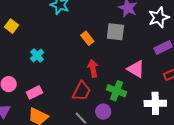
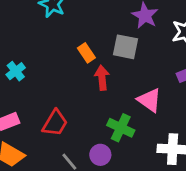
red arrow: (93, 68) -> (102, 78), moved
red trapezoid: (82, 91) -> (55, 123), moved

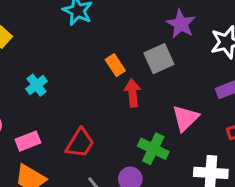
gray square: (126, 47) -> (159, 59), turned -36
pink triangle: (150, 100) -> (185, 118), turned 40

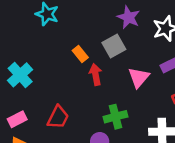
cyan cross: (37, 85) -> (20, 75), size x1.5
pink triangle: (185, 118) -> (139, 77), moved
green cross: (153, 149) -> (116, 117), turned -35

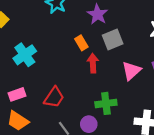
purple star: (129, 17) -> (97, 14), moved

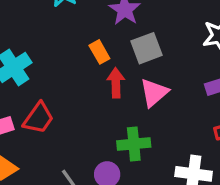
pink triangle: (131, 71) -> (154, 93), moved
red trapezoid: (54, 97) -> (39, 118), moved

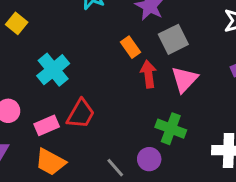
green cross: (134, 144) -> (171, 129), turned 32

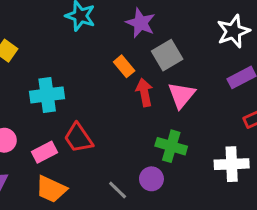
cyan cross: (53, 70) -> (47, 95), turned 36
red trapezoid: (81, 114) -> (78, 138), turned 120

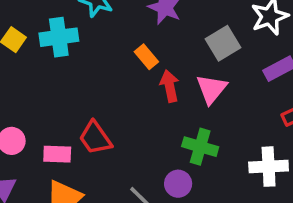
gray square: (167, 55) -> (223, 43), moved
cyan cross: (47, 95) -> (59, 37), moved
pink rectangle: (45, 152) -> (57, 154), turned 30

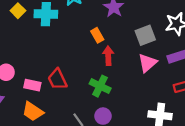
pink triangle: (212, 89) -> (147, 63), moved
green cross: (200, 147) -> (100, 86), moved

